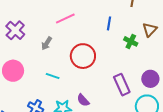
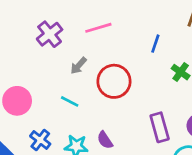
purple cross: (15, 30) -> (50, 34), moved
gray arrow: (47, 43) -> (79, 66), moved
pink circle: (13, 71) -> (17, 101), moved

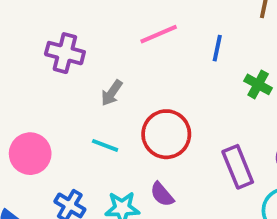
pink line: (98, 28) -> (159, 34), moved
purple cross: (50, 34) -> (65, 53), turned -30
red circle: (114, 81) -> (166, 134), moved

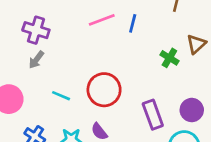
blue line: (217, 48) -> (133, 23), moved
gray arrow: (112, 93) -> (36, 60), moved

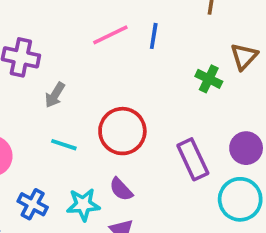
gray arrow: (36, 60) -> (55, 95), moved

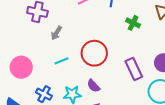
green cross: (209, 79) -> (133, 23), moved
cyan line: (64, 145) -> (61, 61), turned -40

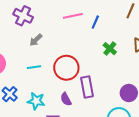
purple rectangle: (134, 69) -> (87, 87), moved
purple semicircle: (93, 86) -> (66, 99), moved

